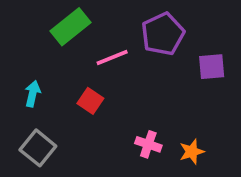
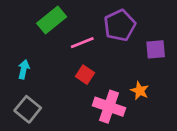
red square: (90, 101) -> (85, 75), moved
pink cross: (148, 144) -> (109, 107), size x1.6
orange star: (192, 152) -> (140, 91), moved, turned -30

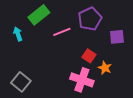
cyan arrow: (24, 69) -> (18, 34), moved, turned -32
red square: (85, 75) -> (89, 56), moved

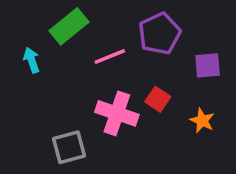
orange star: (105, 68) -> (202, 121), moved
pink cross: (82, 80) -> (117, 113), moved
gray square: (21, 82) -> (69, 147), moved, turned 36

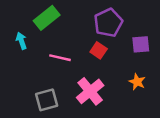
pink line: (110, 57) -> (60, 58), moved, turned 35
red square: (158, 99) -> (99, 50), moved
pink cross: (117, 113) -> (90, 91), moved, turned 32

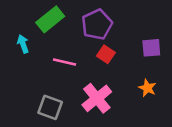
purple pentagon: (108, 23) -> (97, 24), moved
gray square: (47, 100) -> (50, 107), turned 35

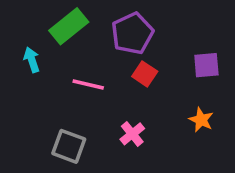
pink cross: (97, 98) -> (132, 134), size x0.6

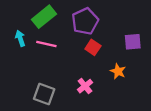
pink line: (88, 85) -> (46, 44), moved
orange star: (201, 120) -> (118, 71), moved

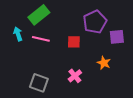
purple pentagon: (85, 21) -> (95, 22), moved
red square: (93, 47) -> (74, 42), moved, turned -32

